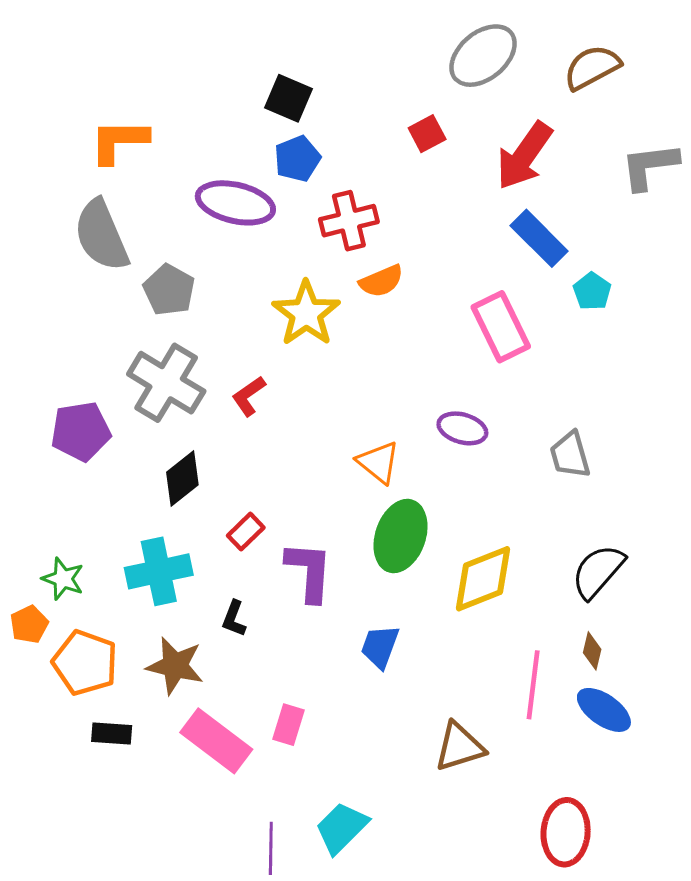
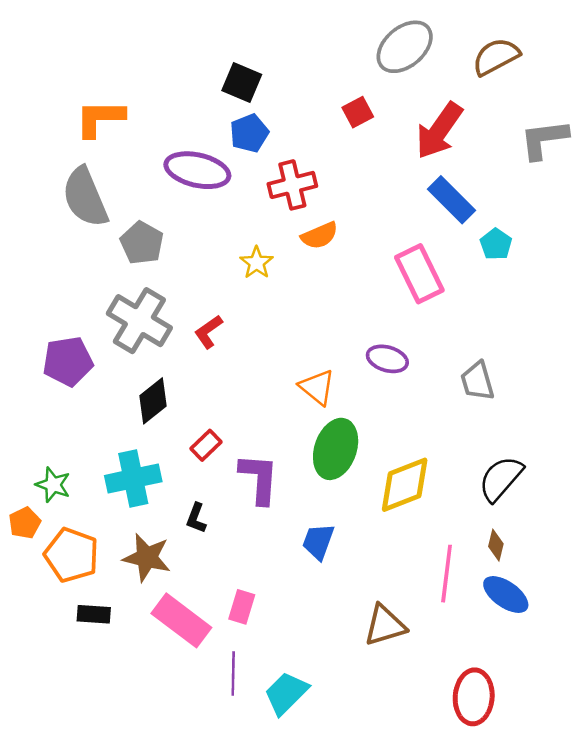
yellow star: (306, 313) -> (257, 263), size x0.6
purple line: (271, 848) -> (233, 673), moved

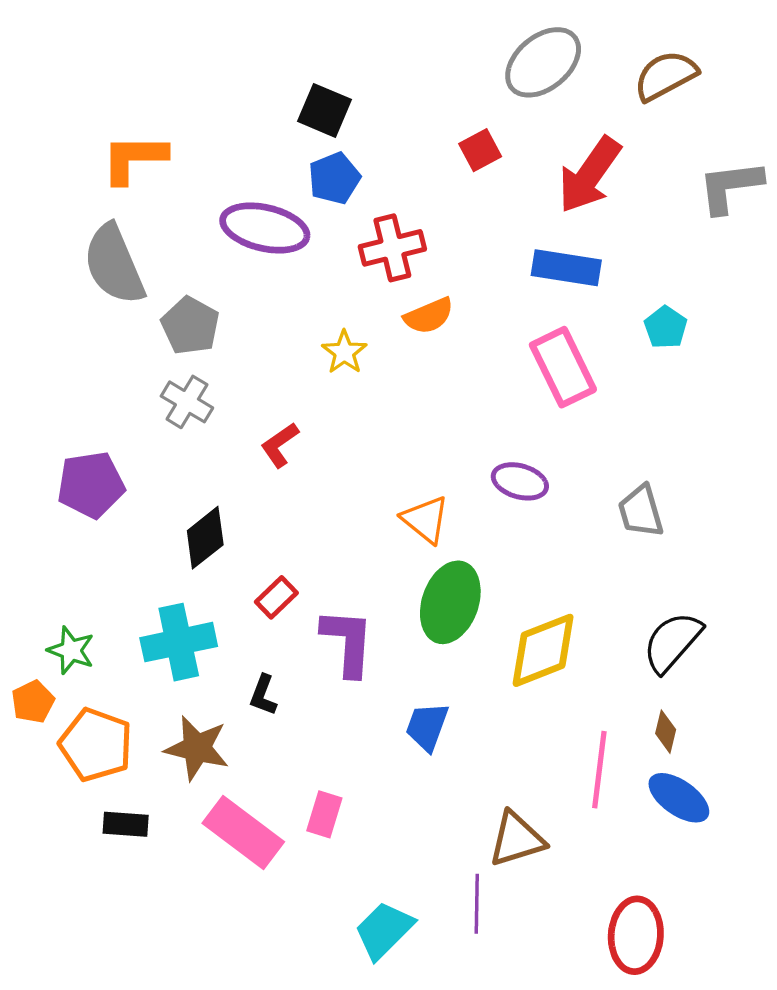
blue rectangle: (451, 200) -> (566, 268), moved, turned -36
gray cross: (139, 321) -> (187, 402), moved, size x0.6
purple line: (233, 673) -> (477, 904), moved

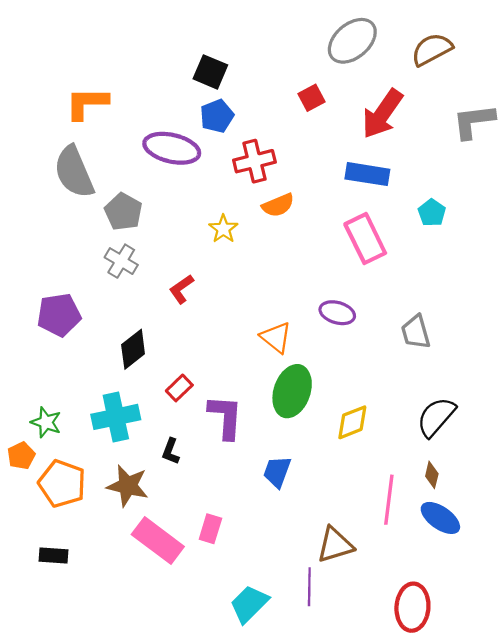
yellow diamond: (543, 650) -> (352, 422), size x0.7
black rectangle: (126, 824) -> (54, 556), moved

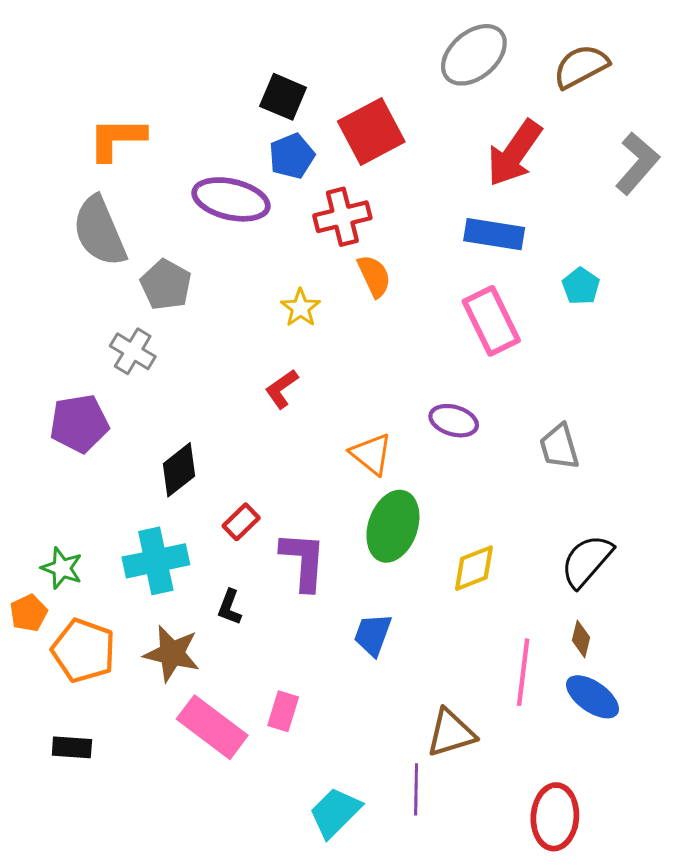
red square: (311, 98) -> (371, 131), moved, size x1.8
gray L-shape: (474, 121) -> (637, 163), turned 138
orange semicircle: (278, 205) -> (374, 276), turned -92
gray cross: (121, 261) -> (133, 351), moved
red L-shape: (181, 289) -> (282, 389), moved

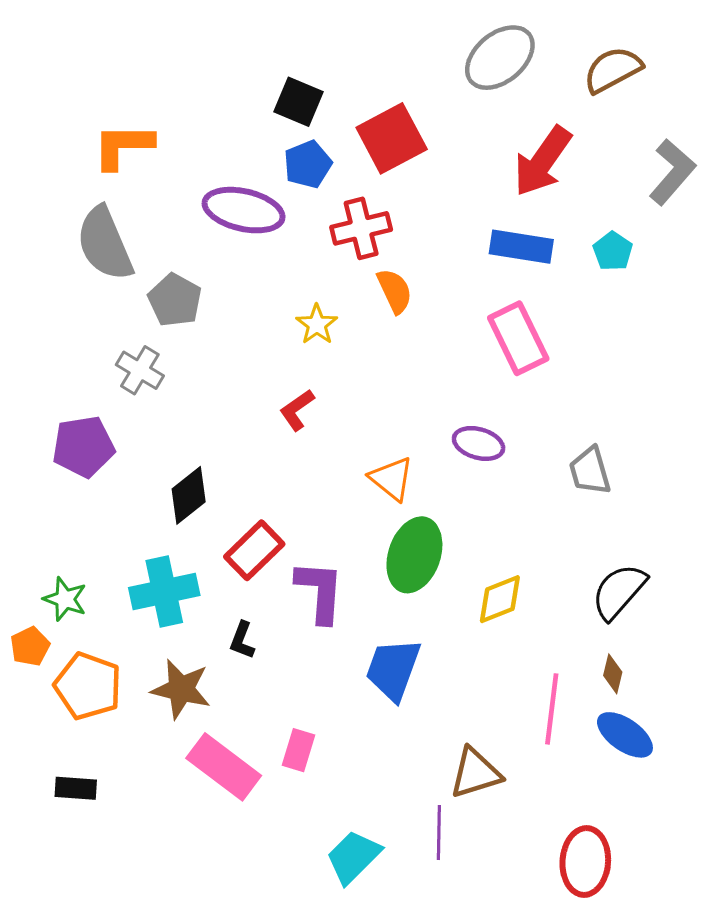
cyan pentagon: (581, 286) -> (613, 251), moved
red rectangle: (241, 522) -> (254, 550), size x1.5
blue trapezoid: (373, 635) -> (393, 669), size x1.4

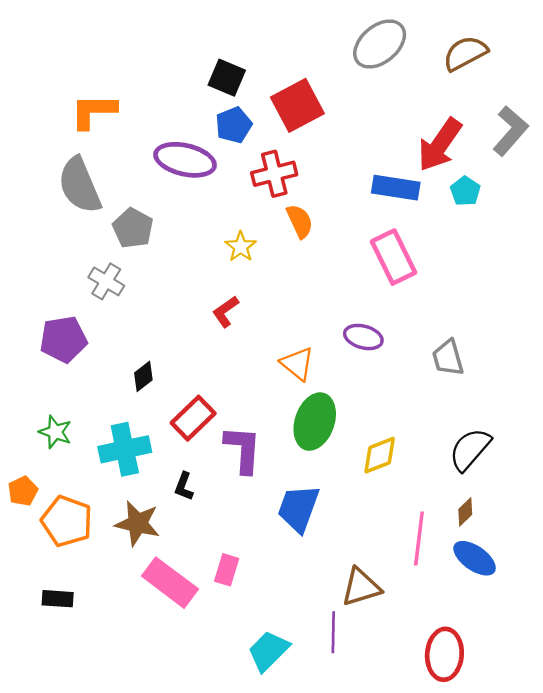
red arrow: (543, 161) -> (440, 145), moved
black diamond: (189, 495) -> (143, 376), size x0.7
green star: (65, 599) -> (55, 432), moved
brown diamond: (613, 674) -> (465, 512), turned 32

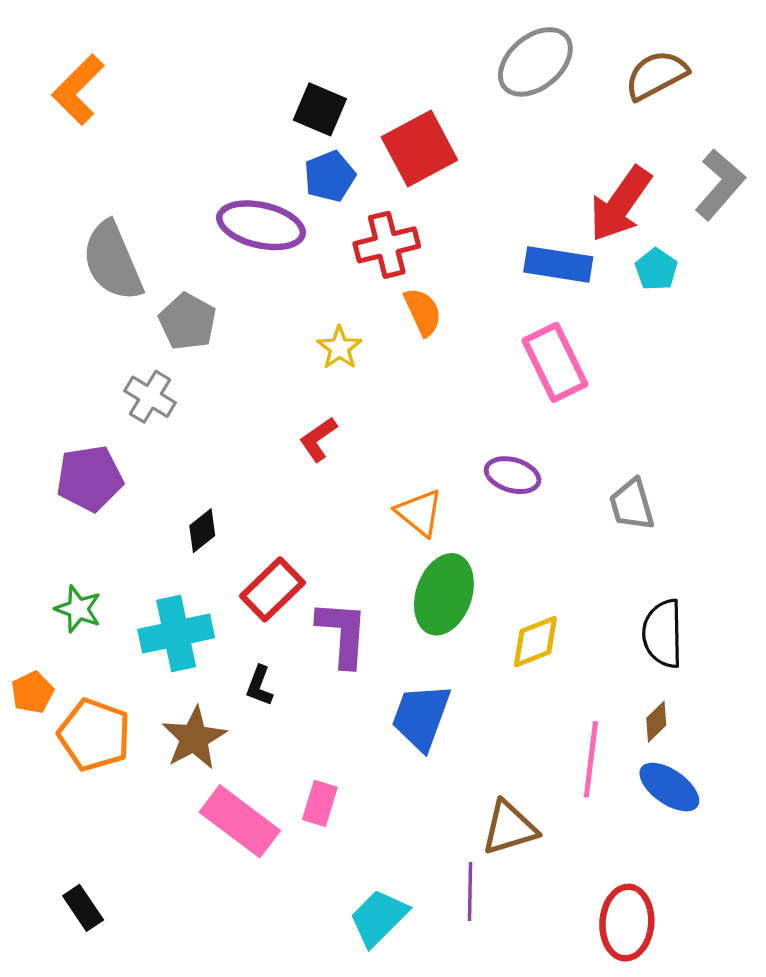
orange L-shape: (94, 111) -> (78, 90), moved, turned -45
black semicircle: (470, 449) -> (663, 634), turned -42
brown star: (138, 523) -> (194, 738), turned 30
black rectangle: (58, 599) -> (83, 908), moved, turned 52

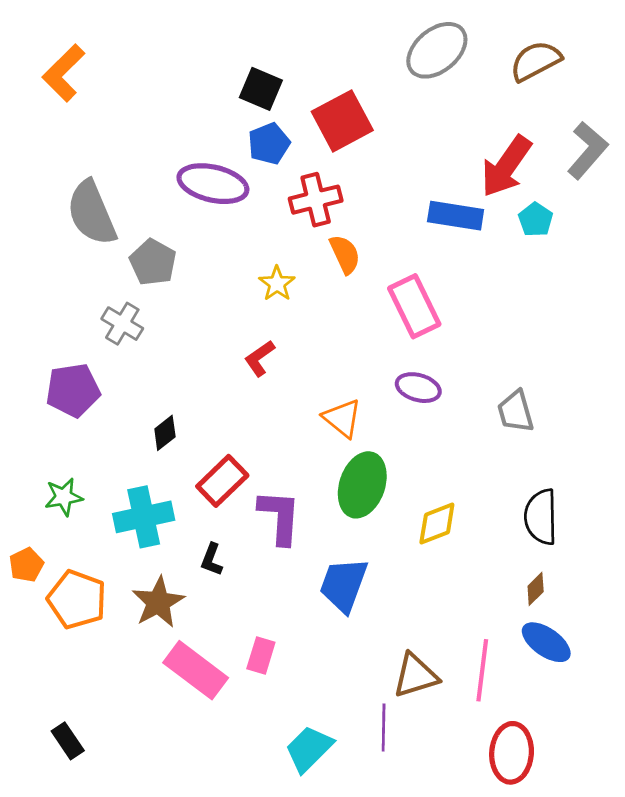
pink rectangle: (555, 362) -> (414, 306), moved
green star: (78, 609) -> (64, 497), turned -30
pink line: (591, 759) -> (482, 670), moved

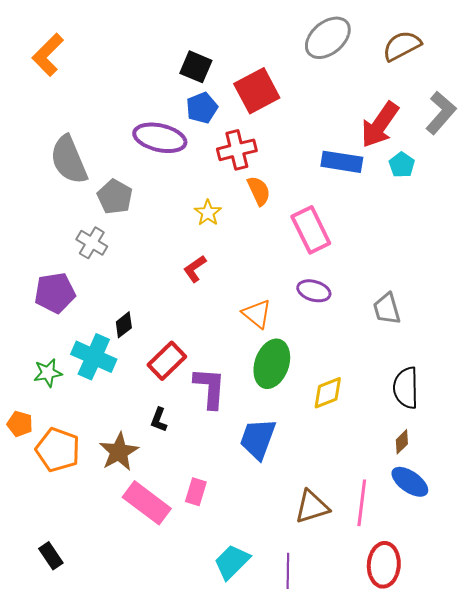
cyan cross: (144, 517) -> (94, 357), moved, turned 36
orange pentagon: (26, 565) -> (20, 424), turned -30
purple line: (384, 728) -> (288, 571), moved

